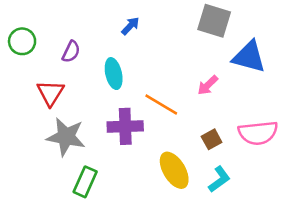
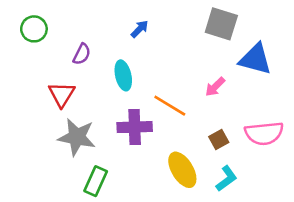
green circle: (22, 41) -> (34, 29), moved

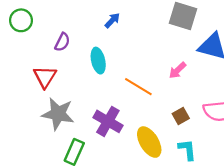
purple cross: (135, 127) -> (108, 121), moved, turned 32
cyan L-shape: (226, 179) -> (187, 150), turned -60

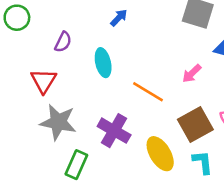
brown square: (181, 116) -> (195, 125), size x1.8

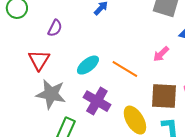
cyan ellipse: (103, 63) -> (88, 65), moved, turned 65
brown square: (195, 125) -> (164, 96), turned 32

